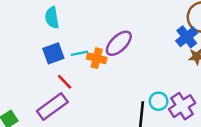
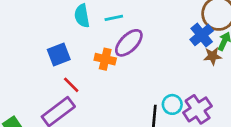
cyan semicircle: (52, 18) -> (82, 16), moved
cyan line: (79, 53) -> (114, 18), moved

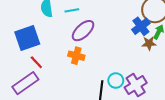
blue square: (59, 55) -> (27, 38), size x1.4
orange cross: (105, 59) -> (76, 56), moved

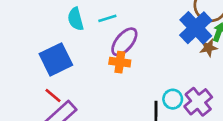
blue cross: (141, 26) -> (196, 28), size x1.4
orange cross: (76, 56) -> (120, 62), moved
red line: (36, 62) -> (53, 96), moved

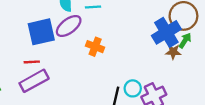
purple ellipse: (124, 42) -> (69, 26), moved
red line: (53, 96) -> (32, 62), turned -56

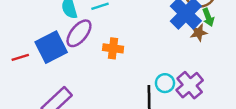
green arrow: (185, 40) -> (208, 17), turned 140
red line: (32, 62) -> (20, 57), moved

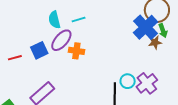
blue square: (51, 47) -> (39, 50), size x0.7
orange cross: (113, 48) -> (76, 51), moved

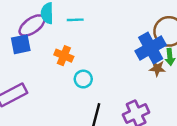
purple ellipse: (61, 40) -> (32, 25), moved
cyan circle: (128, 81) -> (83, 79), moved

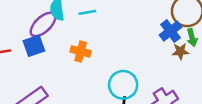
blue cross: (151, 48) -> (171, 31), size x0.7
cyan circle: (83, 79) -> (123, 85), moved, size x1.5

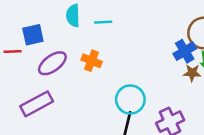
purple ellipse: (43, 24) -> (52, 63), moved
blue square: (34, 46) -> (33, 35), moved

